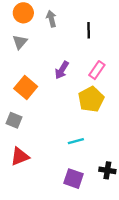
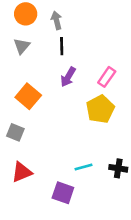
black line: (89, 30) -> (62, 46), moved
cyan line: (76, 141) -> (84, 167), moved
black cross: (107, 170) -> (118, 168), moved
purple square: (74, 179) -> (63, 193), moved

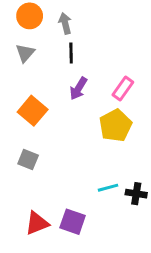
gray square: (15, 132) -> (28, 160), moved
cyan line: (84, 167) -> (108, 188), moved
red triangle: (22, 172) -> (37, 223), moved

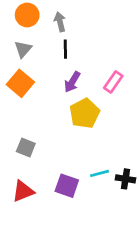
orange square: (33, 111) -> (20, 83), moved
yellow pentagon: (115, 125) -> (85, 113), moved
purple square: (73, 222) -> (67, 186), moved
red triangle: (37, 223) -> (23, 191), moved

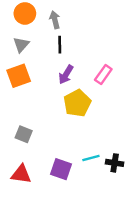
orange square: (20, 83) -> (19, 76), turned 30
red triangle: (23, 191) -> (21, 174), turned 30

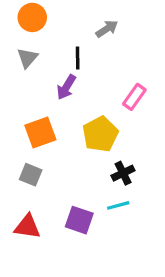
gray arrow: (55, 20) -> (107, 29), moved, turned 70
purple arrow: (66, 75) -> (66, 87), moved
orange square: (19, 76) -> (40, 133), moved
black cross: (115, 163) -> (123, 173), moved, turned -35

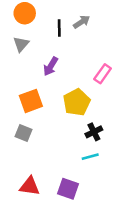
black line: (78, 58) -> (59, 28), moved
purple square: (79, 220) -> (68, 189), moved
red triangle: (27, 227) -> (30, 186), moved

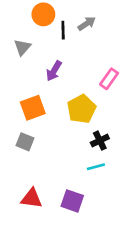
orange circle: (25, 13) -> (43, 14), moved

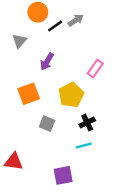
black line: (63, 30) -> (55, 26), turned 56
gray square: (25, 142) -> (47, 124), moved
red triangle: (32, 198) -> (14, 162), moved
purple square: (72, 201) -> (63, 175), turned -30

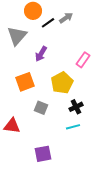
gray triangle: (19, 41) -> (17, 36), size x1.5
red triangle: (14, 162) -> (12, 126), moved
purple square: (63, 175) -> (43, 154), moved

